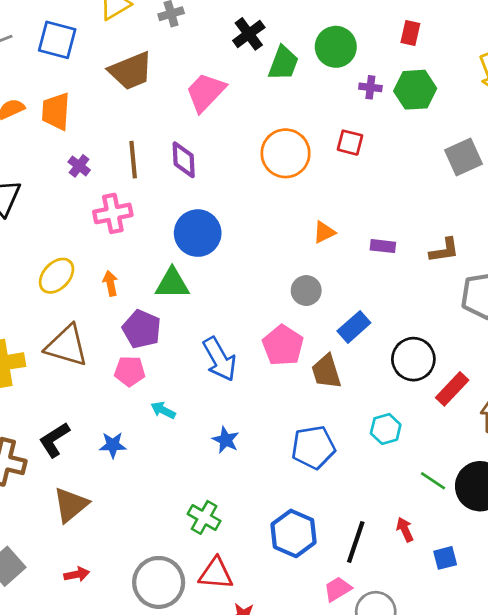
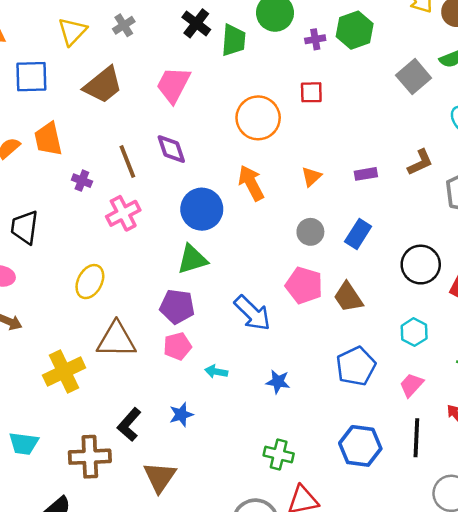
orange arrow: (110, 283) -> (251, 183), moved, size x1.6
blue rectangle: (354, 327) -> (358, 234), moved
pink trapezoid: (338, 589) -> (411, 385), moved

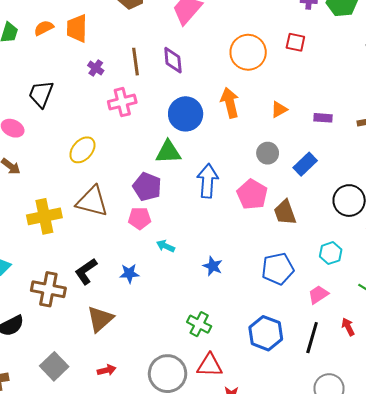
blue arrow: (252, 313) -> (208, 181), moved, turned -144

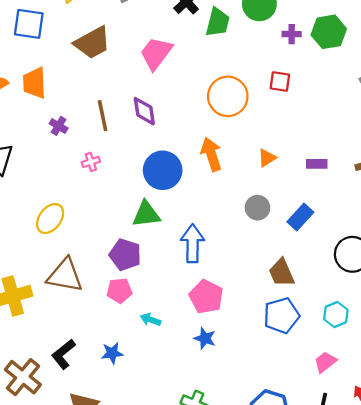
pink cross: (122, 102) -> (91, 162), size x0.6
pink pentagon: (252, 194) -> (206, 297), moved
blue pentagon: (278, 269) -> (281, 315), moved
brown cross: (48, 289) -> (23, 377), turned 32

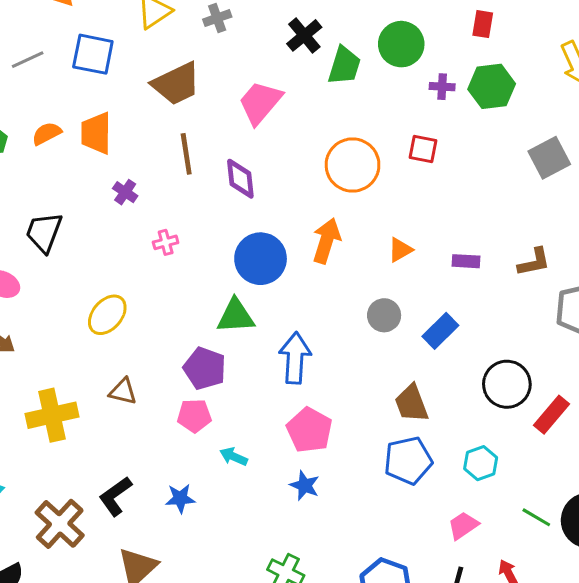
brown line: (103, 116) -> (186, 154), moved
orange arrow: (211, 154) -> (326, 241), turned 32
brown triangle: (65, 275) -> (123, 391), size x0.6

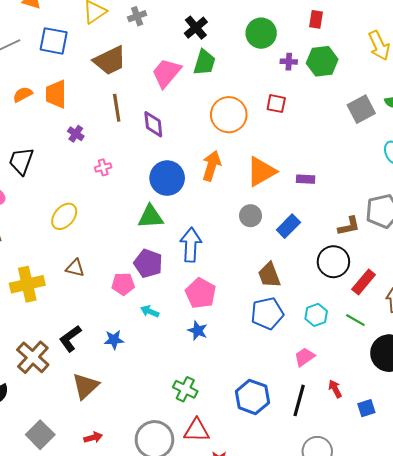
green trapezoid: (344, 66) -> (204, 62), moved
orange triangle: (400, 250) -> (261, 172), size x1.8
brown L-shape: (534, 262) -> (349, 226), moved
purple pentagon: (205, 368) -> (148, 263), moved
green line: (536, 517) -> (355, 320), moved

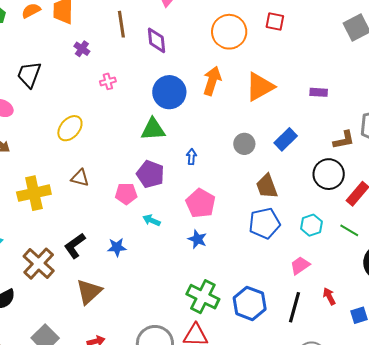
purple rectangle: (306, 179) -> (319, 92), moved
gray circle: (251, 216) -> (244, 144), moved
blue arrow: (191, 245) -> (191, 157), size x0.5
green cross: (185, 389) -> (203, 297), moved, size x1.4

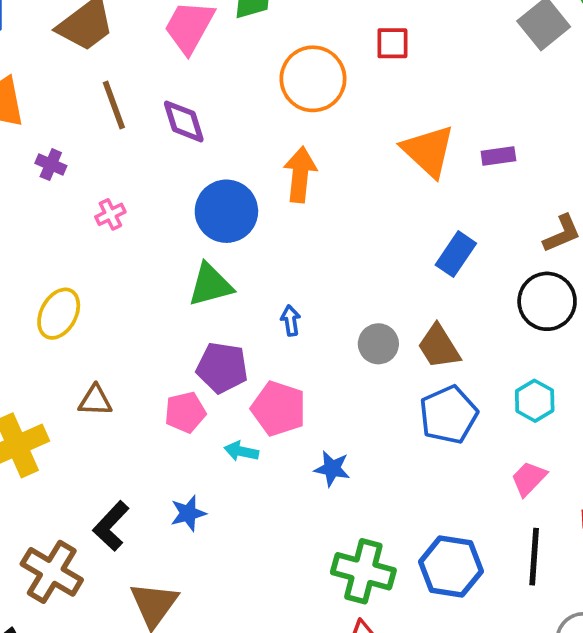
orange triangle: (260, 87) -> (428, 151), moved, turned -36
gray circle: (244, 144) -> (378, 344), moved
pink pentagon: (201, 203) -> (279, 409), moved

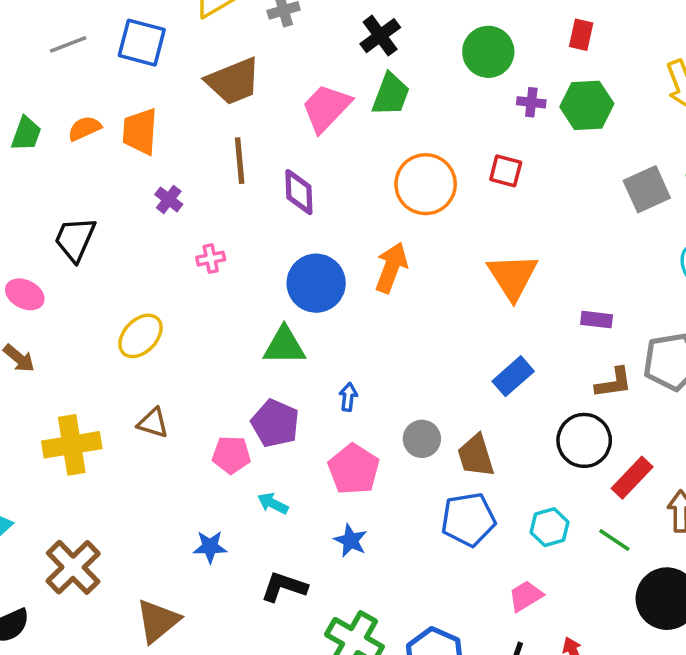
purple rectangle: (498, 156) -> (597, 320), moved
pink pentagon: (279, 409) -> (354, 469), moved
black L-shape: (111, 526) -> (284, 587), moved, turned 51

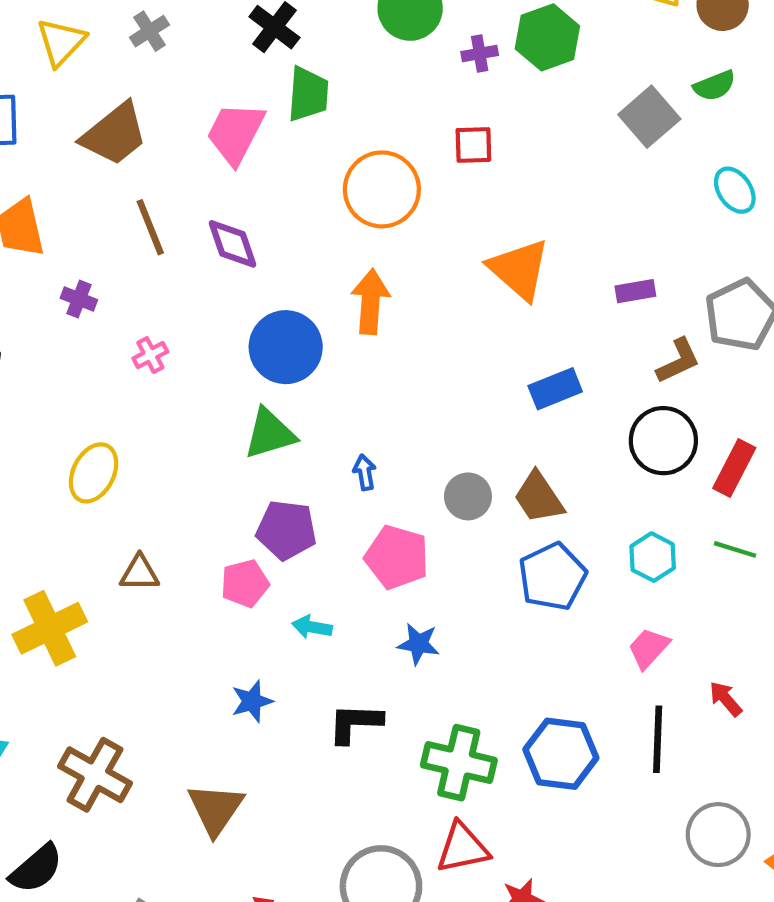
blue rectangle: (513, 376) -> (555, 389), turned 36

